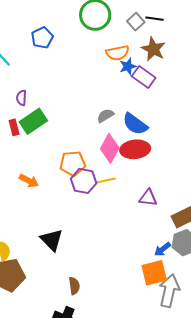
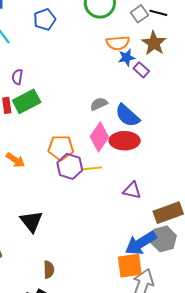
purple rectangle: (144, 77) -> (141, 70), size x0.7
blue arrow: (162, 249) -> (141, 243), size x1.8

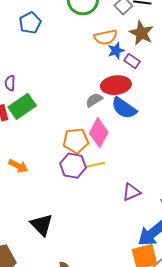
red ellipse: (125, 141) -> (116, 85), moved
orange pentagon: (61, 148) -> (76, 141), moved
purple triangle: (132, 190) -> (131, 192), moved, turned -30

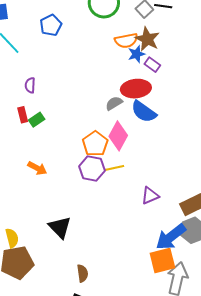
brown star: (141, 33) -> (147, 39), moved
green rectangle: (22, 106) -> (37, 120), moved, size x0.6
orange pentagon: (76, 141) -> (95, 144), turned -30

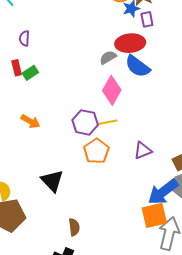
purple rectangle: (152, 65) -> (147, 19), turned 42
orange pentagon: (95, 144) -> (96, 151), moved

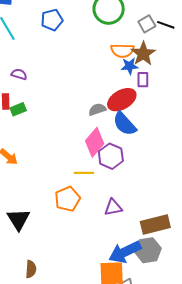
purple semicircle: (24, 38) -> (19, 74), turned 91
red ellipse: (130, 43) -> (122, 100), turned -36
purple hexagon: (85, 122) -> (111, 156), moved

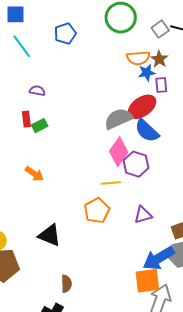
brown star: (143, 54) -> (159, 59), size x0.7
gray semicircle: (97, 109) -> (118, 119), size x1.6
black triangle: (18, 219) -> (50, 235), turned -30

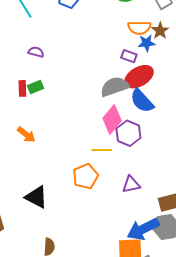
purple rectangle: (161, 85) -> (129, 56), moved, turned -70
red rectangle: (26, 119) -> (22, 88), moved

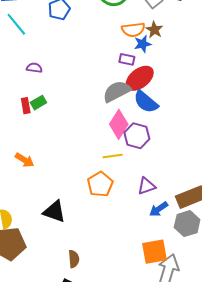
orange arrow: (26, 135) -> (25, 160), moved
blue arrow: (143, 229) -> (159, 209), moved, size x0.6

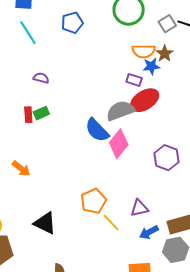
blue semicircle: (146, 102) -> (97, 130), moved
purple hexagon: (137, 136) -> (166, 158), moved
yellow line: (113, 156) -> (111, 222), moved, turned 48

